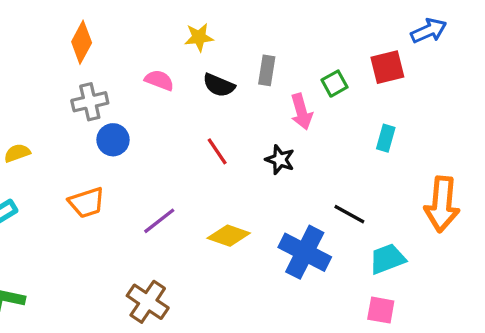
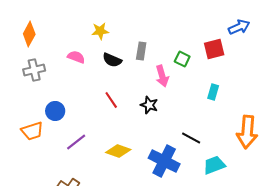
green square: (335, 84) -> (182, 59), turned -35
blue circle: (113, 140) -> (55, 111), moved

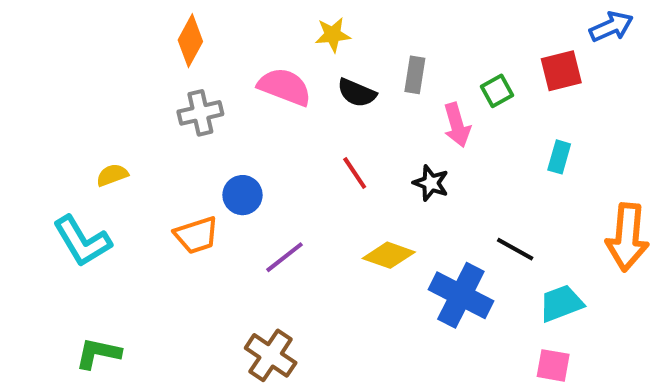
pink semicircle: (76, 57) -> (285, 87), size x1.5
green square: (182, 59) -> (497, 91), turned 35
yellow diamond: (118, 151) -> (389, 255), moved

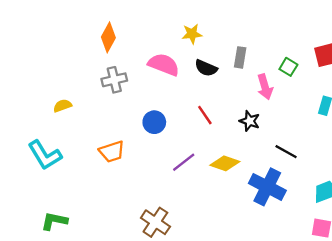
green square: (497, 91) -> (288, 67), turned -30
yellow semicircle: (112, 175) -> (62, 106), moved
blue circle: (242, 195) -> (154, 122), moved
black line: (515, 249) -> (286, 152), moved
purple line: (285, 257) -> (184, 162), moved

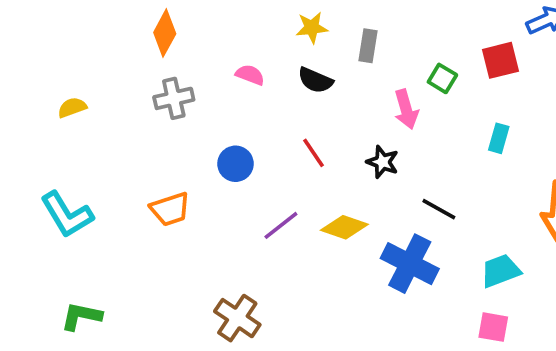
yellow star: (192, 34) -> (312, 28), moved
gray rectangle: (240, 57) -> (368, 46), moved
pink semicircle: (164, 64) -> (250, 75), size x0.6
yellow semicircle: (62, 106) -> (72, 107), moved

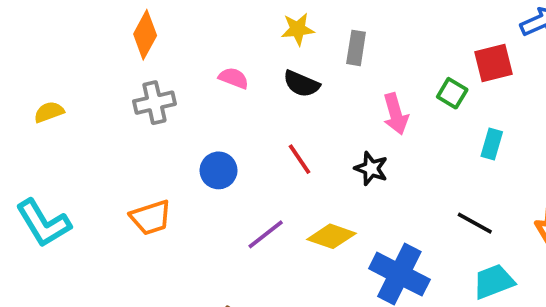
green square: (442, 78) -> (452, 93), moved
black line: (439, 209) -> (475, 223), moved

